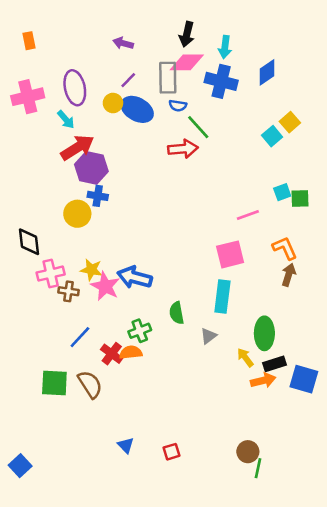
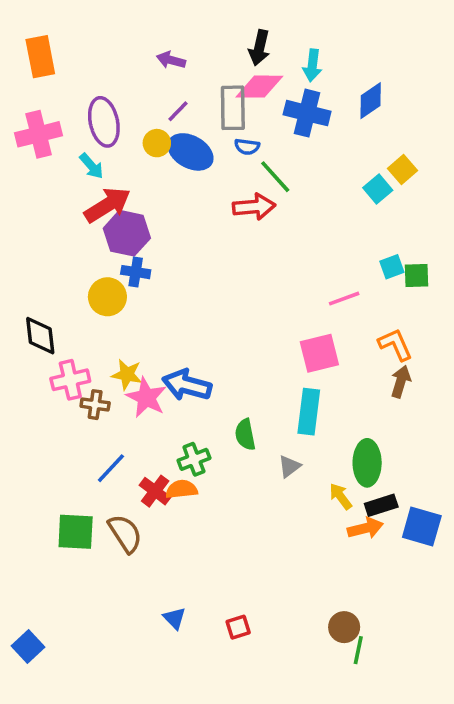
orange rectangle: (29, 41) -> (40, 57), size x1.6

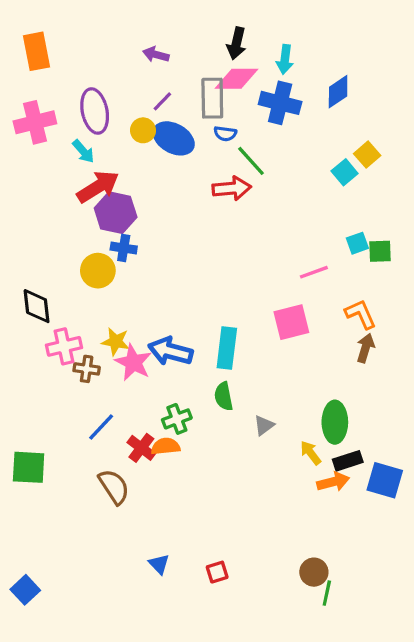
cyan rectangle: (309, 412) -> (227, 348), moved
green square: (76, 532) -> (29, 467), moved

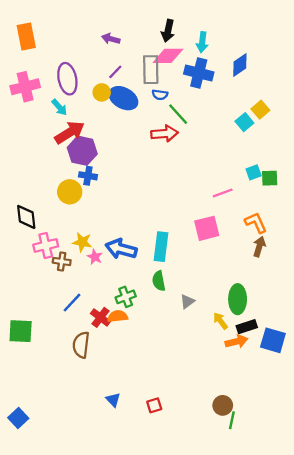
pink star: (133, 362) -> (95, 257), size x0.6
brown semicircle: (114, 487) -> (81, 345), turned -140

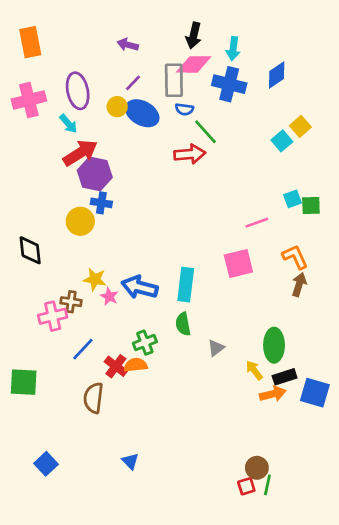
pink cross: (46, 245) -> (53, 316), moved
red square: (154, 405) -> (246, 486), moved
blue square: (18, 418) -> (46, 464), moved

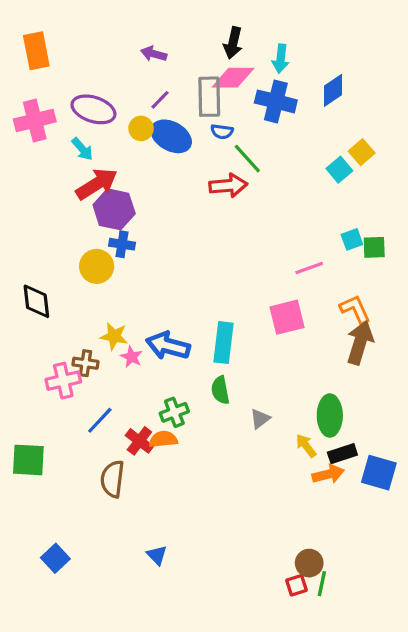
purple ellipse: (78, 91) -> (93, 109), turned -60
brown arrow: (299, 285) -> (360, 343), size x1.5

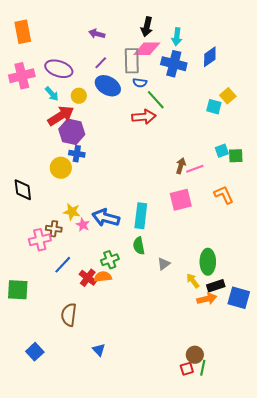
yellow circle: (141, 128) -> (79, 96), moved
cyan square: (339, 170) -> (214, 107), turned -35
brown arrow: (360, 343) -> (181, 166), moved, size x0.6
brown semicircle: (112, 479) -> (69, 315), moved

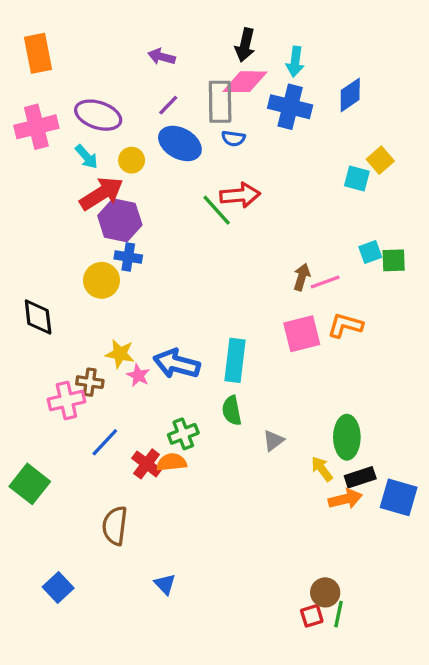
green line: (156, 100) -> (217, 210), moved
orange L-shape: (224, 195) -> (345, 325), moved, turned -50
green square: (18, 290) -> (30, 484), turned 35

